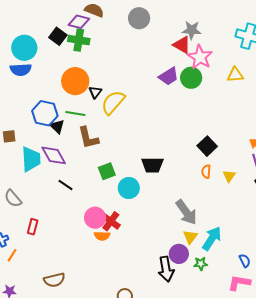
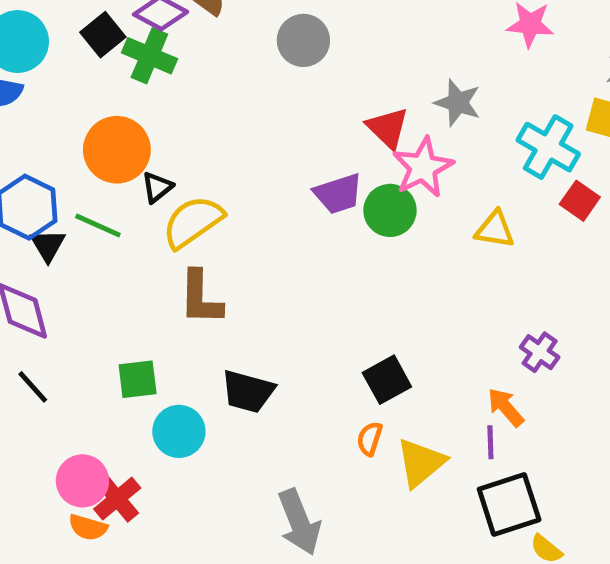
gray star: (192, 30) -> (458, 103), moved
brown L-shape: (88, 138) -> (201, 298), moved
yellow triangle: (229, 176) -> (421, 463), size x1.6

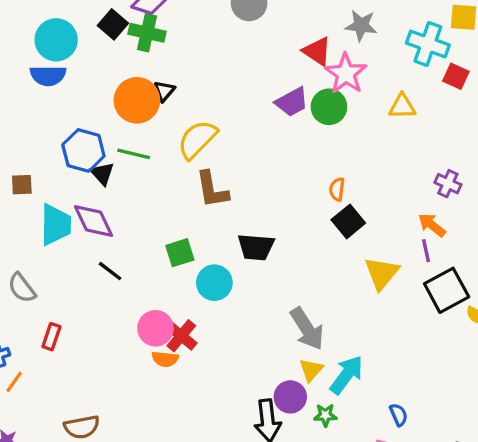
black triangle: (157, 187) -> (164, 91), moved
orange semicircle: (370, 439) -> (337, 189), moved

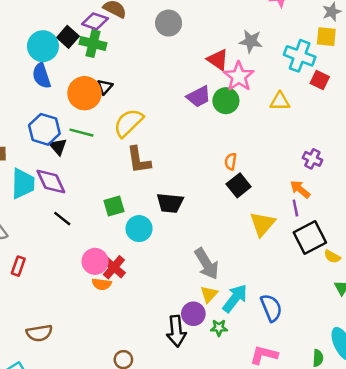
cyan circle: (56, 40) -> (43, 46), moved
blue semicircle: (48, 76) -> (42, 76), moved, turned 70
blue semicircle: (399, 415) -> (271, 308), moved, size x1.6

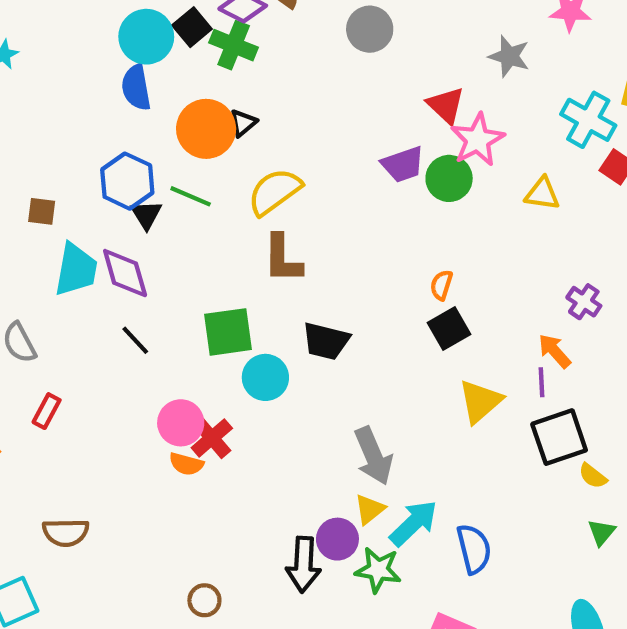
gray star: (251, 41) -> (509, 56), moved
green square: (114, 206) -> (228, 332), size x1.4
green star: (219, 328) -> (378, 570), size x1.5

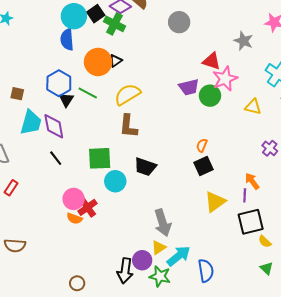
red triangle: (446, 105) -> (212, 61), turned -30
purple cross: (584, 302) -> (270, 148), moved
green triangle: (602, 532) -> (266, 268), turned -32

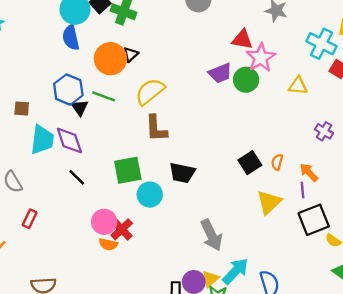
orange semicircle: (202, 145) -> (277, 162), moved
yellow triangle: (159, 248) -> (210, 279), moved

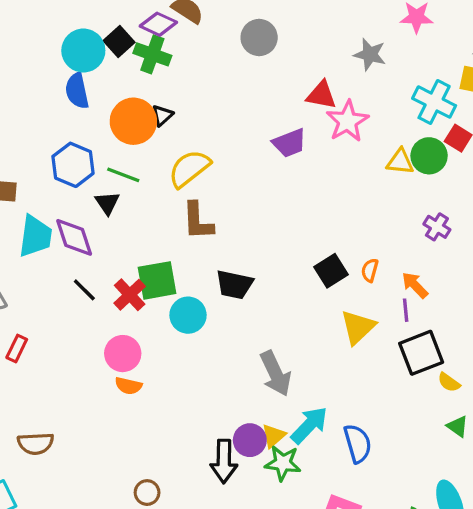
green circle: (246, 80) -> (429, 156), moved
black triangle: (80, 108) -> (107, 203), moved
red cross: (122, 229) -> (130, 295), moved

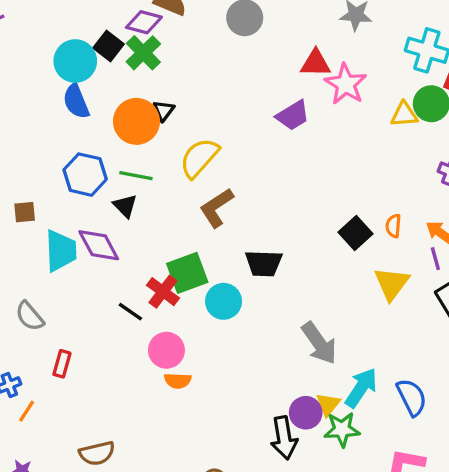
green cross: (152, 54) -> (143, 53), turned 36
brown L-shape: (198, 221) -> (217, 208), turned 69
black line: (84, 290) -> (130, 312), moved

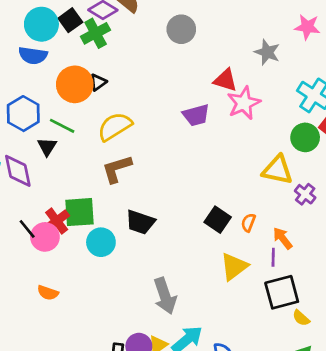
blue semicircle: (76, 101) -> (33, 55), turned -76
yellow triangle: (404, 114) -> (277, 170), moved, size x1.4
black square: (356, 233) -> (218, 220), turned -30
pink circle: (166, 350) -> (45, 237), moved

